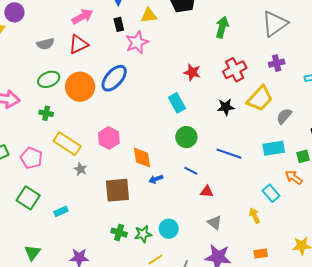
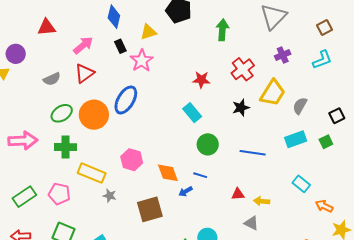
green cross: (46, 113) -> (65, 147), size x1.5
blue line: (191, 171) -> (200, 175), moved
orange arrow: (294, 178) -> (324, 206), moved
yellow arrow: (255, 216) -> (262, 201), moved, turned -49

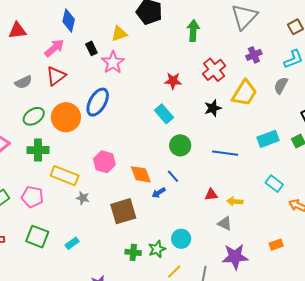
blue diamond: (114, 17) -> (69, 21), moved
gray semicircle: (300, 106) -> (281, 85), moved
blue line: (200, 175) -> (173, 176), turned 32

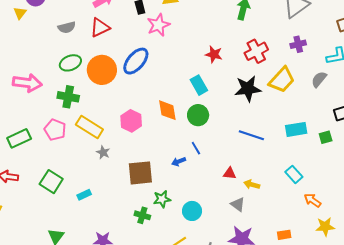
black star: (213, 108) -> (248, 89), size x1.5
green circle: (180, 145) -> (198, 115), moved
orange diamond: (141, 174) -> (167, 110), moved
pink pentagon: (32, 197) -> (55, 130), moved
green star: (157, 249) -> (162, 199), moved

